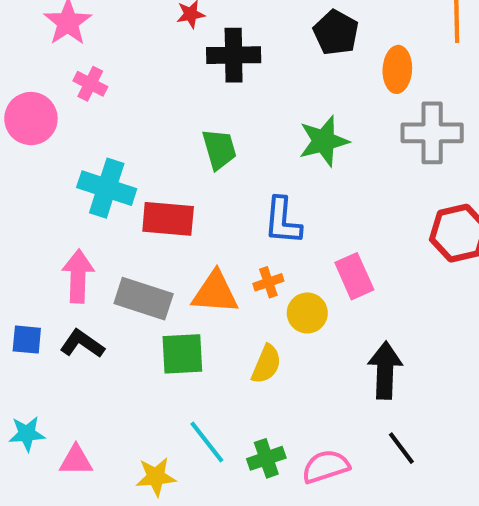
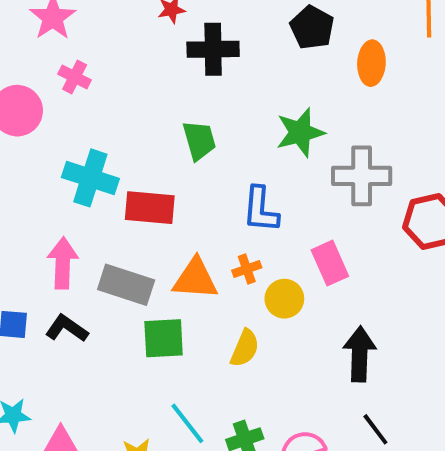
gray cross: (432, 133) -> (362, 176), moved

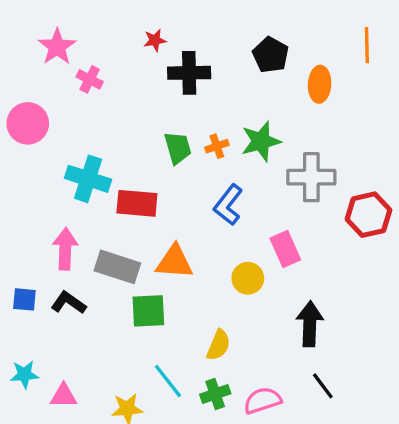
pink cross: (75, 77) -> (90, 79), moved
blue L-shape: (261, 210) -> (228, 205), turned 33
orange cross: (247, 269) -> (217, 146), moved
yellow semicircle: (245, 348) -> (218, 345), moved

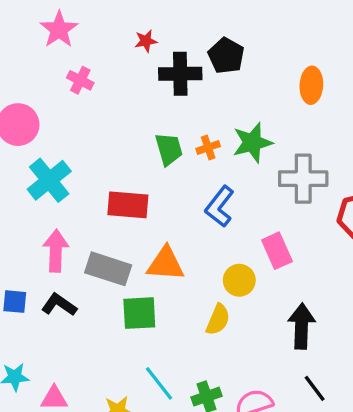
pink star: (57, 47) -> (59, 30), moved
black pentagon: (271, 55) -> (226, 56), moved
cyan cross: (88, 179) -> (49, 180), moved, turned 33
yellow semicircle: (218, 345) -> (218, 320), moved

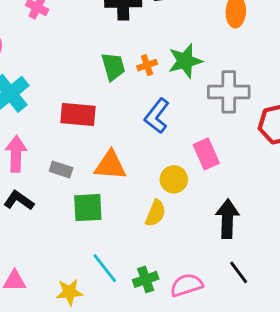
gray rectangle: (108, 269) -> (61, 169), size x0.6

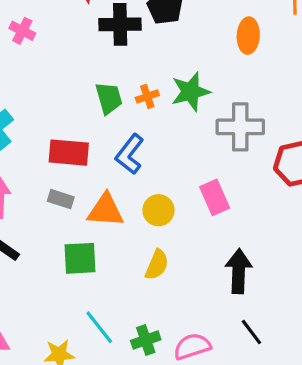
blue L-shape: (157, 116) -> (130, 154), moved
gray rectangle: (61, 169) -> (61, 199), moved
yellow circle: (174, 179) -> (158, 210), moved

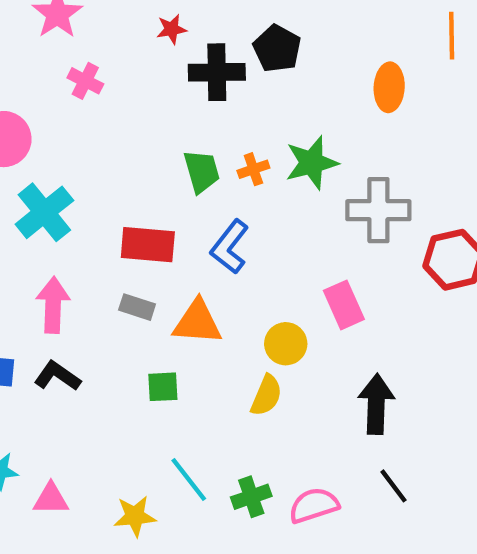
yellow circle: (158, 210) -> (286, 344), moved
green square: (80, 258) -> (163, 387), size x0.7

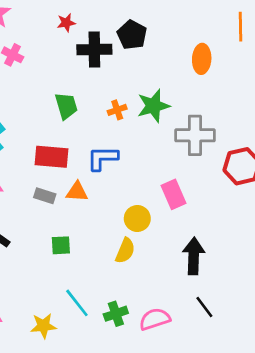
green trapezoid: (202, 171) -> (66, 106), moved
blue L-shape: (230, 247) -> (102, 158), turned 52
orange triangle: (197, 322) -> (77, 192), moved, size x0.7

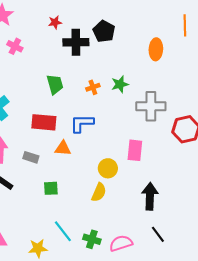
green star: (153, 106) -> (120, 84), size x0.7
pink rectangle: (174, 194) -> (135, 150), turned 30
gray rectangle: (45, 196) -> (31, 157), moved
green cross: (116, 314) -> (92, 239), turned 36

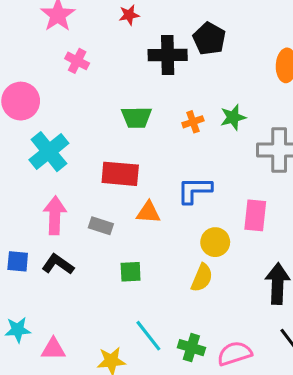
red star: (55, 22) -> (129, 15), moved
green trapezoid: (55, 84) -> (137, 117), turned 105
blue L-shape: (82, 123) -> (194, 190), moved

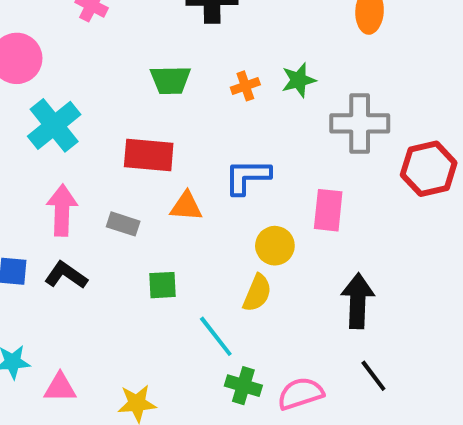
cyan line: (148, 336) -> (216, 336), moved

